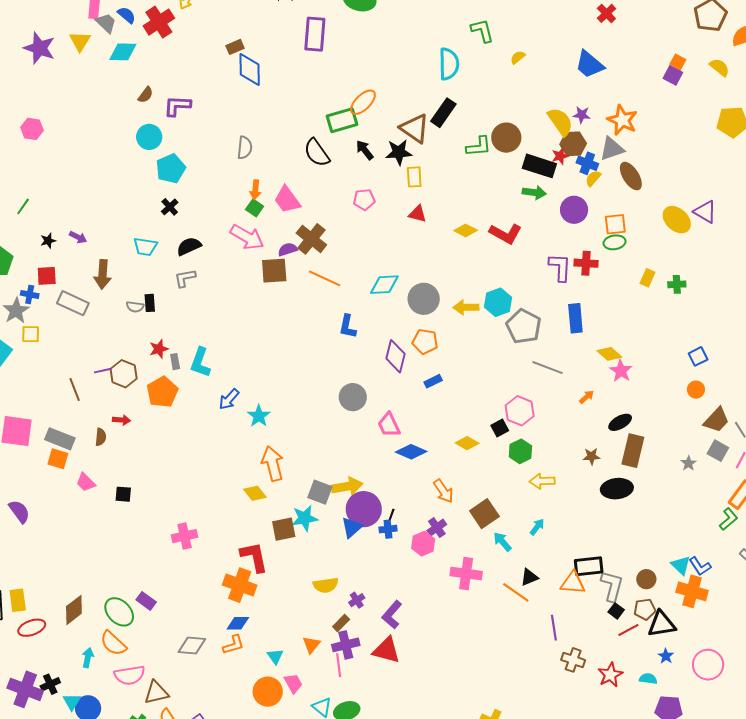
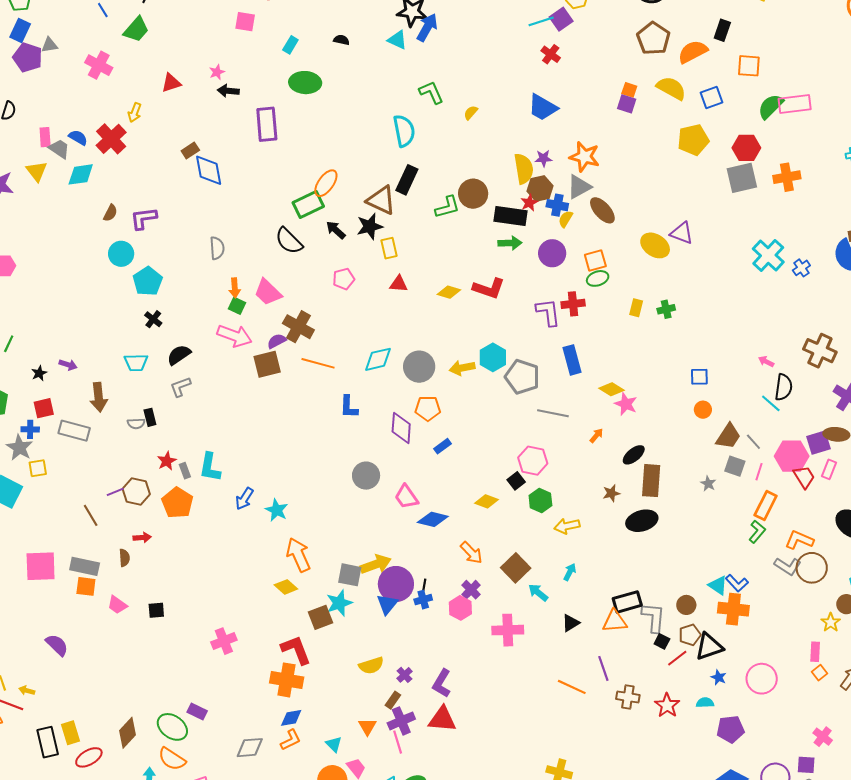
yellow semicircle: (720, 67) -> (671, 88), size x1.4
yellow semicircle: (560, 122) -> (524, 169), turned 36
blue square: (698, 356) -> (699, 377), turned 36
orange line: (516, 592) -> (572, 687), moved

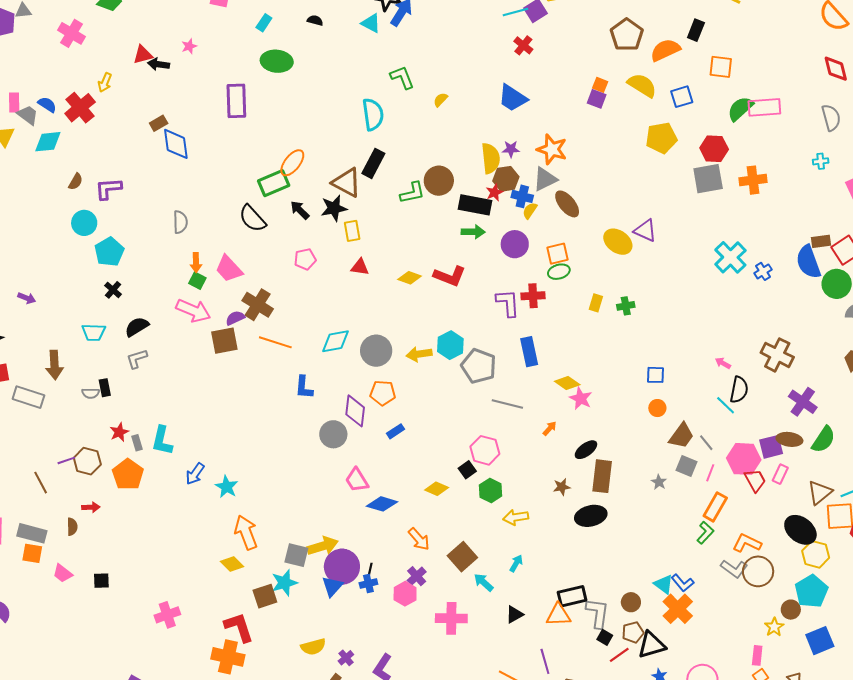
black arrow: (228, 91) -> (159, 64), moved
purple arrow: (68, 365) -> (27, 298), moved
gray circle: (366, 476) -> (333, 434), moved
orange cross: (733, 609) -> (678, 609), turned 36

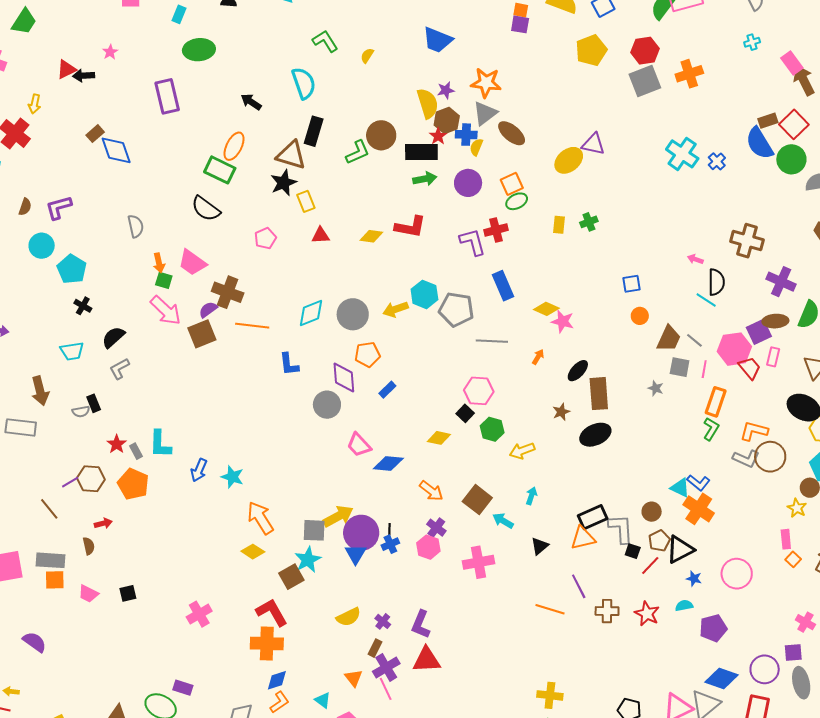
green rectangle: (274, 183) -> (220, 170), turned 60
black arrow: (300, 210) -> (251, 102), moved
yellow ellipse: (618, 242) -> (569, 160), turned -64
pink arrow: (193, 311) -> (166, 310), turned 32

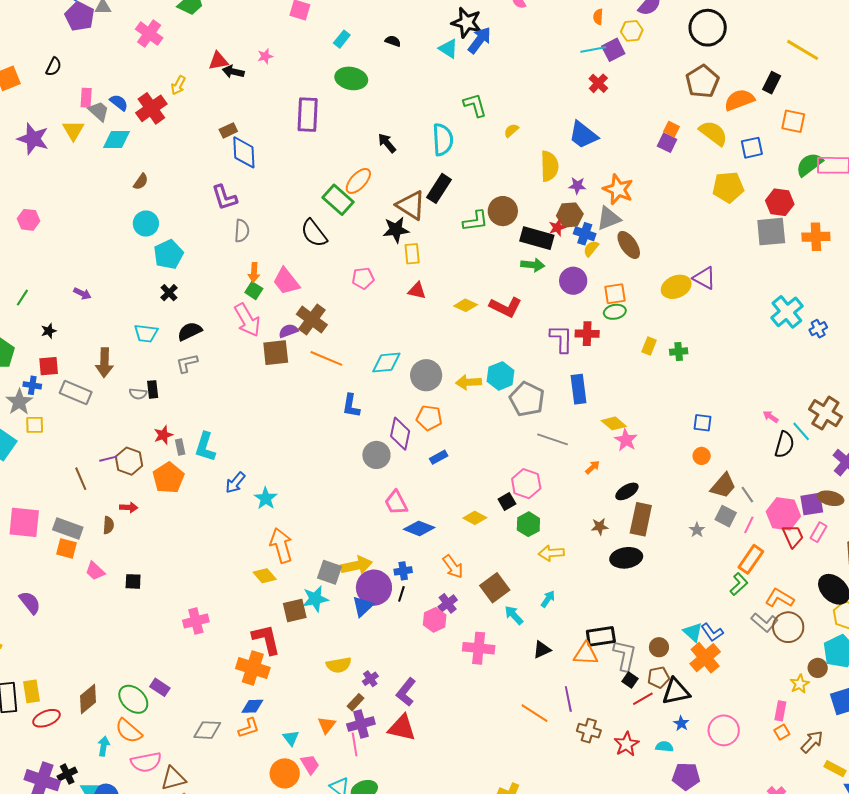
yellow semicircle: (428, 103) -> (549, 166), moved
purple L-shape: (59, 207) -> (224, 197), moved, turned -108
cyan line: (706, 300) -> (801, 431), moved
blue cross: (390, 544) -> (403, 571), moved

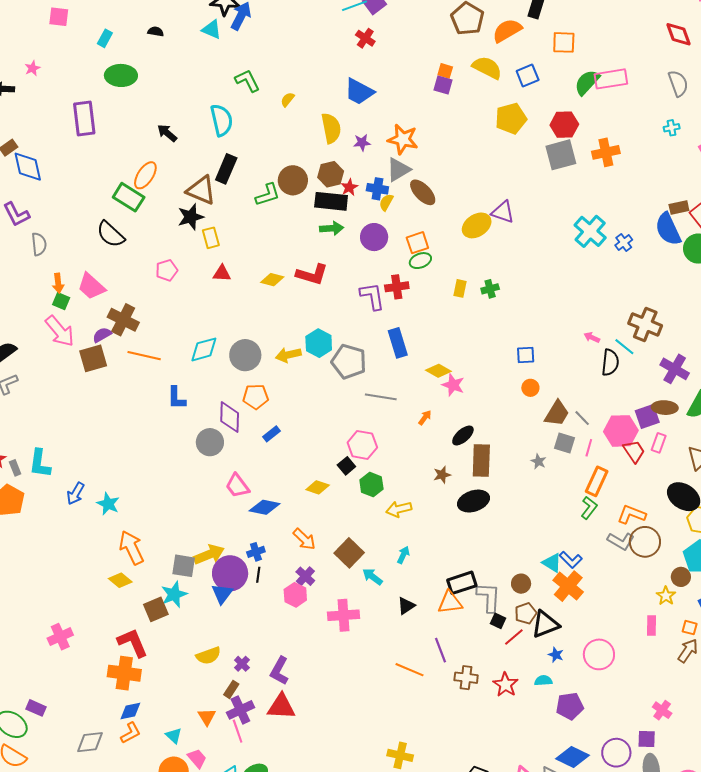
brown hexagon: (570, 215) -> (331, 174), moved
orange square: (782, 732) -> (690, 628), moved, turned -35

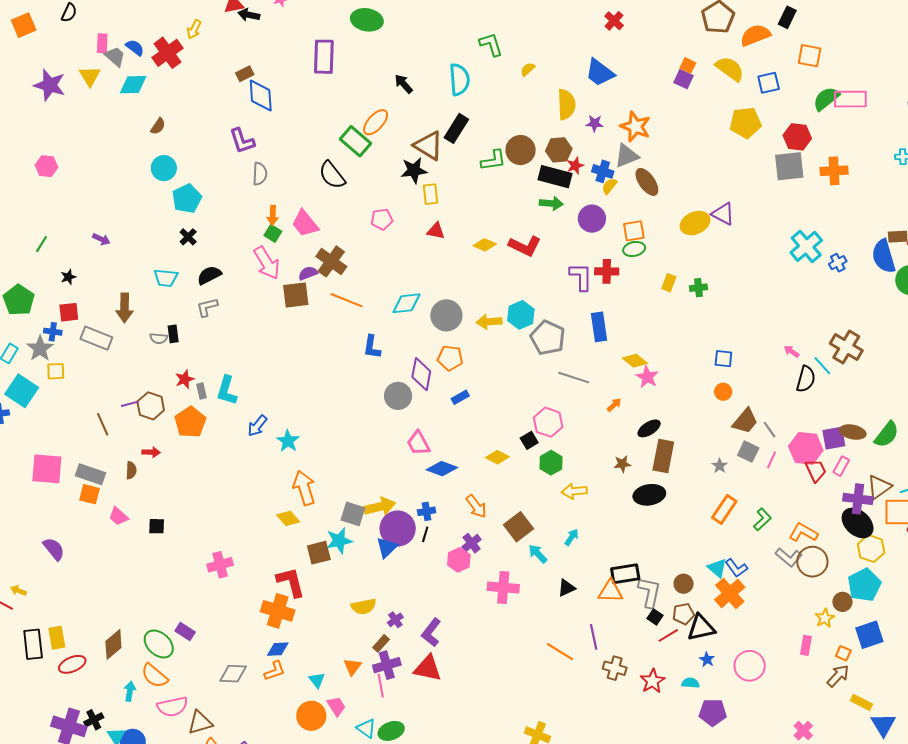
purple cross: (675, 369) -> (858, 499), moved, turned -32
orange rectangle: (597, 481) -> (724, 509), moved

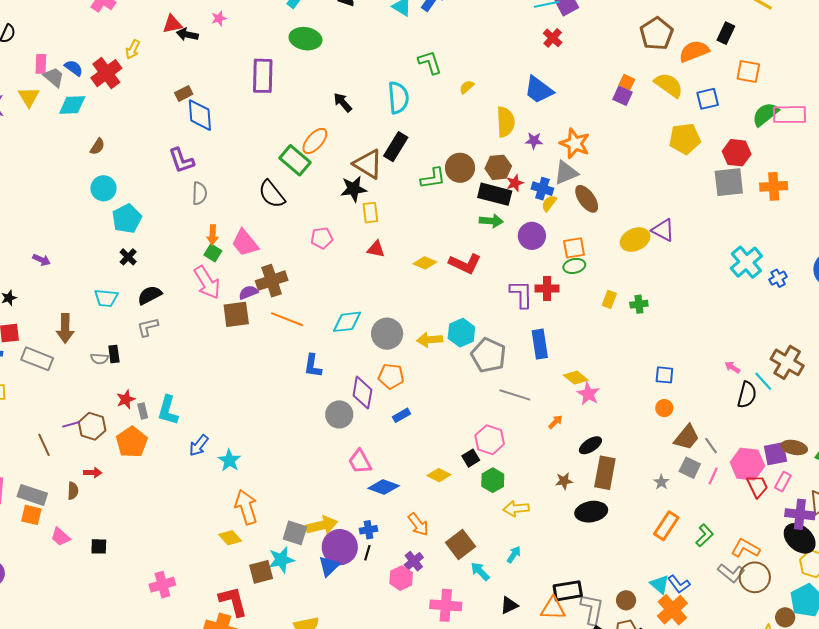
brown cross: (331, 261) -> (272, 281), turned 36

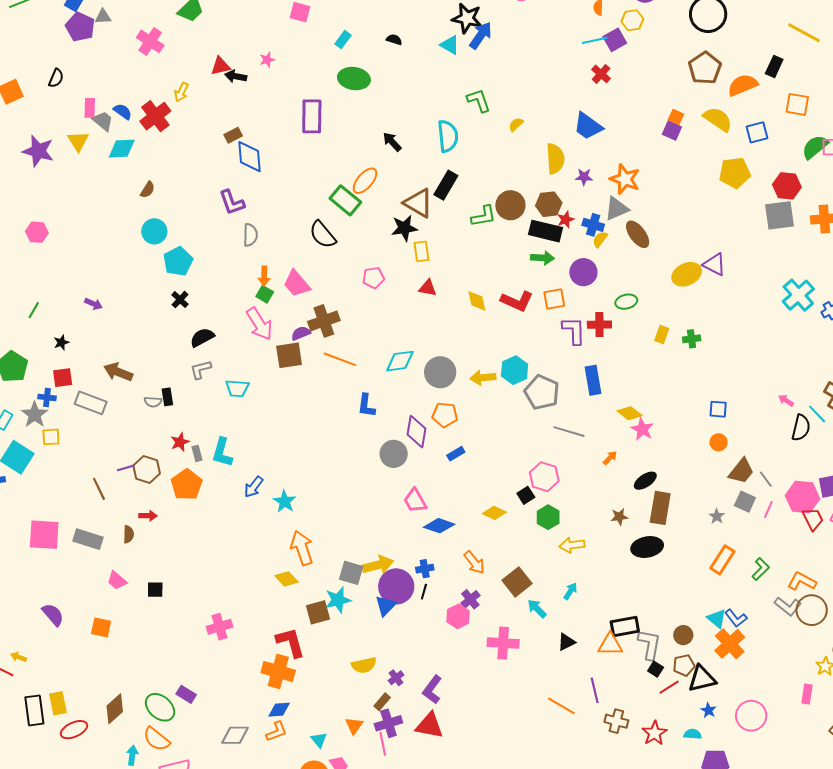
orange square: (574, 248) -> (554, 299), moved
yellow diamond: (425, 263) -> (477, 301), turned 55
cyan trapezoid: (106, 298) -> (237, 388), moved
brown arrow: (65, 328) -> (118, 372), turned 112
orange square: (31, 515) -> (101, 627), moved

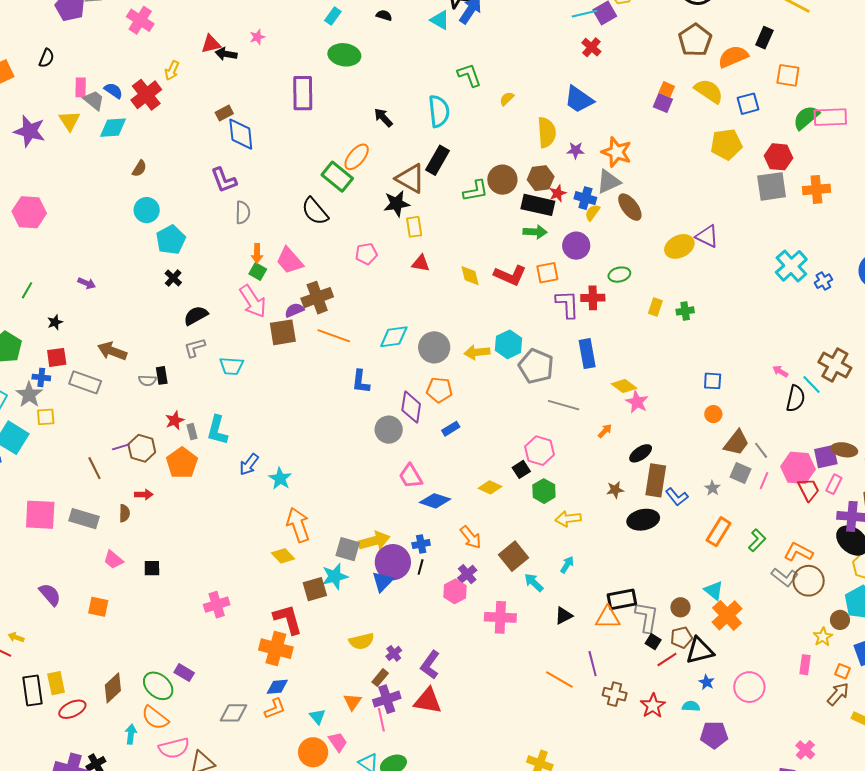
pink hexagon: (37, 232) -> (29, 212), size x1.5
blue L-shape: (736, 618) -> (677, 497), moved

